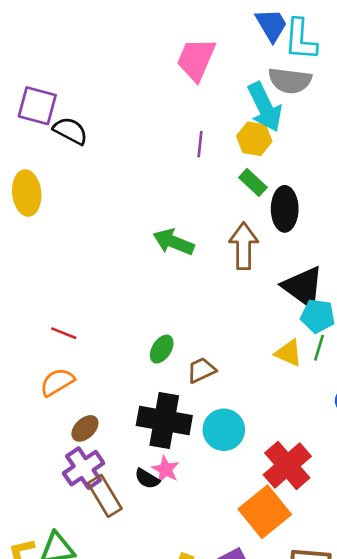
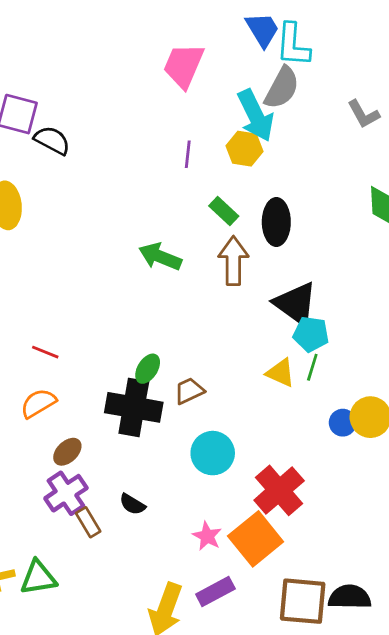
gray semicircle: (290, 81) -> (282, 88), turned -69
green rectangle: (253, 182) -> (224, 211), moved
black cross: (164, 420) -> (134, 407), moved
pink star: (166, 469) -> (207, 536), moved
brown rectangle: (105, 496) -> (88, 522), size x0.7

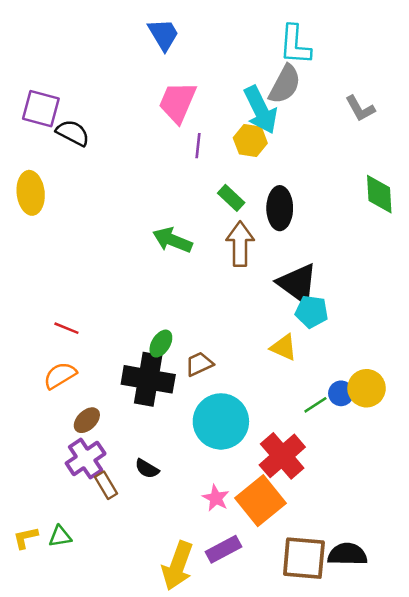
blue trapezoid: (262, 30) -> (163, 34), moved
pink trapezoid: (184, 66) -> (178, 102), moved
green line: (312, 367) -> (315, 405), moved, turned 40
cyan circle: (213, 453) -> (221, 421), size x1.4
green triangle: (38, 578) -> (60, 536), size x0.7

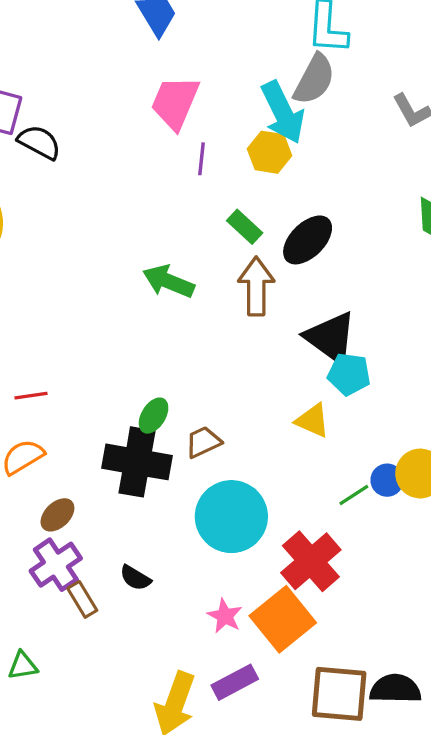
black ellipse: (280, 208) -> (308, 240), turned 45
red line: (66, 328) -> (31, 396), turned -30

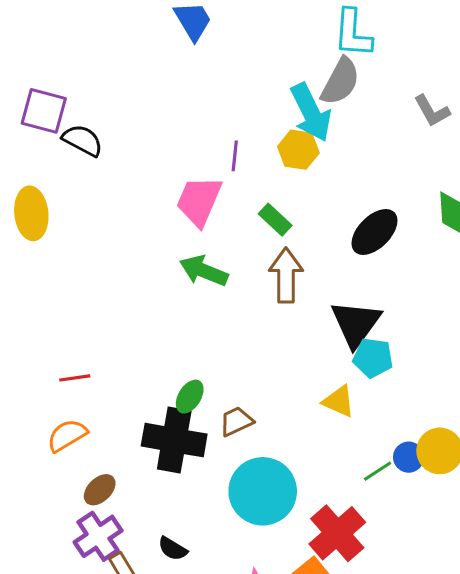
pink trapezoid: (175, 102) -> (199, 201), moved
black ellipse: (308, 240) -> (374, 232), moved
black triangle: (331, 338) -> (356, 324), turned 30

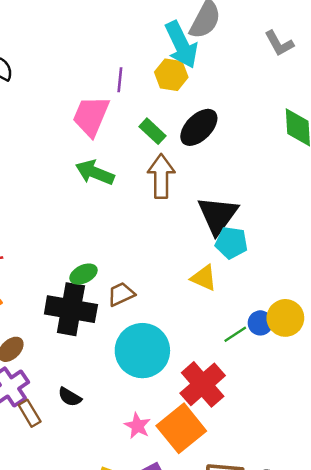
black ellipse: (374, 232) -> (199, 127), moved
green ellipse: (190, 397) -> (83, 274), turned 32

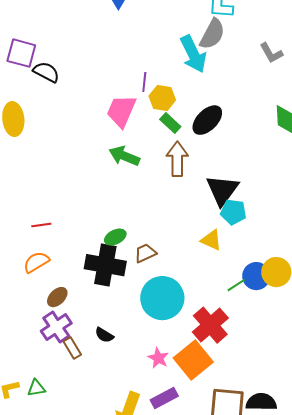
yellow hexagon: (171, 75) -> (162, 98), moved
blue circle: (260, 323) -> (256, 276), size x1.4

